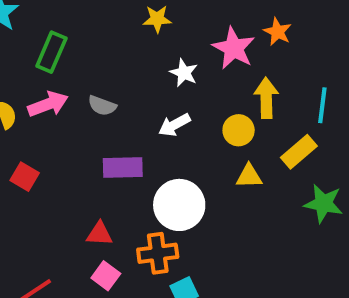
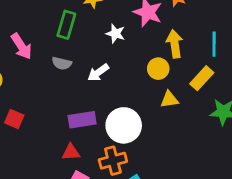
green rectangle: (51, 52) -> (66, 25), moved
pink arrow: (48, 104) -> (21, 46), moved, turned 84
white arrow: (174, 125) -> (98, 73), moved
purple rectangle: (123, 168) -> (82, 120), moved

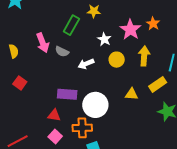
pink arrow: (21, 46) -> (43, 43), moved
yellow circle: (158, 69) -> (117, 60), moved

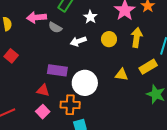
white star: (104, 39) -> (90, 17), moved
pink arrow: (43, 43) -> (37, 17), turned 102

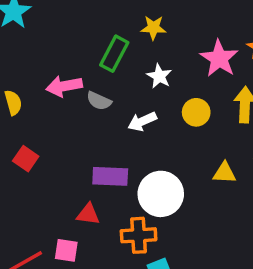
pink square: (43, 112) -> (66, 250), moved, turned -32

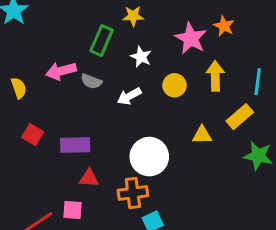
purple rectangle: (110, 176) -> (75, 145), moved

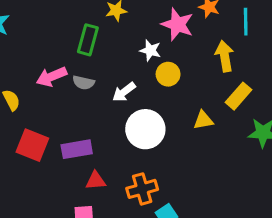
white star: (141, 57) -> (150, 50), moved
yellow arrow: (215, 76) -> (225, 56), moved
cyan line: (258, 82) -> (246, 22), moved
red square: (33, 135) -> (32, 145), size x1.5
white circle: (149, 157) -> (145, 129), moved

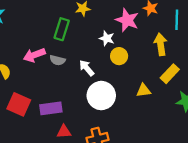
white arrow: (124, 92) -> (87, 68), turned 84

